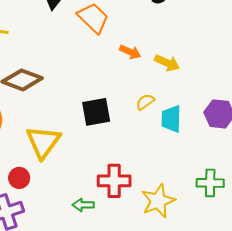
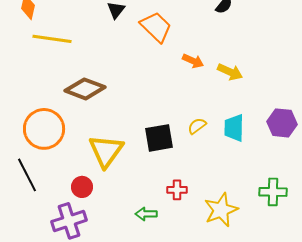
yellow semicircle: (145, 102) -> (197, 126), moved
black square: (96, 112) -> (159, 138), moved
red cross: (114, 181) -> (177, 190), size x0.6

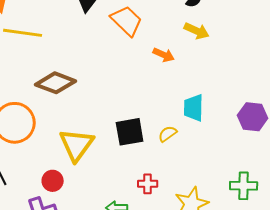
yellow arrow: (230, 72) -> (197, 31), moved
yellow semicircle: (197, 126) -> (168, 134), moved
cyan trapezoid: (234, 128) -> (194, 108), moved

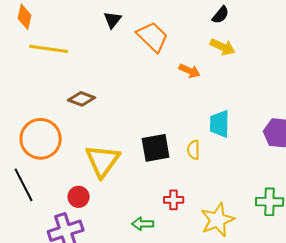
brown diamond: (56, 83) -> (82, 99), size x0.7
yellow semicircle: (168, 134) -> (194, 150), turned -54

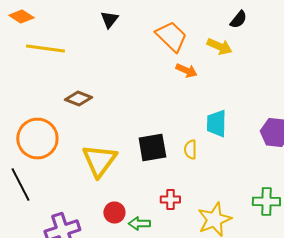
black semicircle: (221, 15) -> (238, 20), moved
orange diamond: (25, 17) -> (21, 16), turned -70
orange trapezoid: (153, 37) -> (171, 36), moved
red circle: (79, 197) -> (114, 212), moved

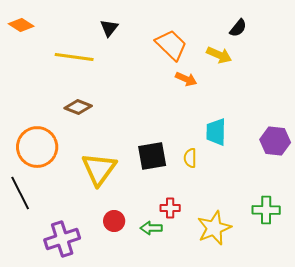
yellow line: (45, 48) -> (74, 57), moved
green arrow: (139, 224) -> (151, 228), moved

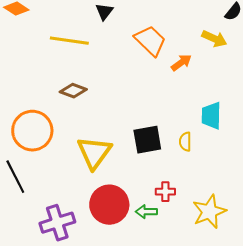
orange trapezoid: (171, 45) -> (150, 41), moved
orange arrow: (186, 79) -> (181, 63), turned -60
red circle: (114, 221) -> (109, 205), size x1.8

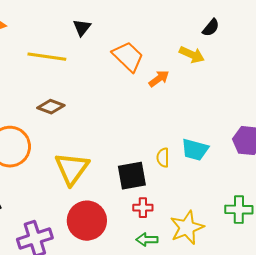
cyan trapezoid: (211, 116) -> (195, 150), moved, turned -76
black square: (147, 140) -> (132, 176), moved
green arrow: (146, 212) -> (147, 240), moved

